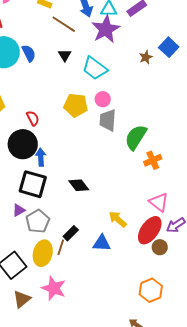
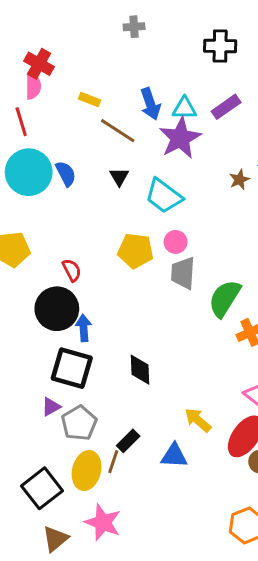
black diamond: (79, 185) -> (140, 370), turned 35

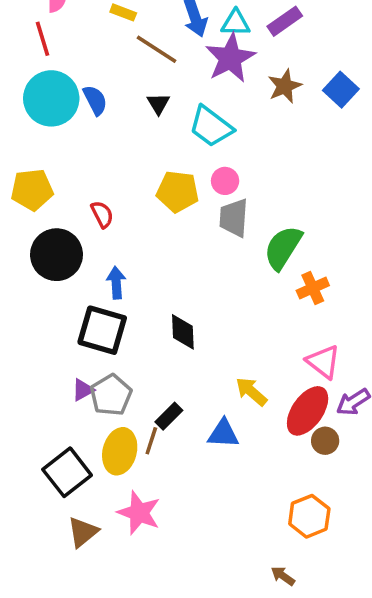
brown star: (239, 180) -> (285, 86), moved, size x1.4
black circle: (57, 309) -> (57, 255), moved
purple triangle: (51, 407) -> (83, 390), moved

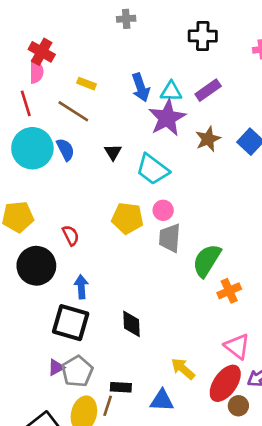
brown line: (157, 49) -> (73, 111), moved
black rectangle: (169, 416) -> (121, 387), turned 48

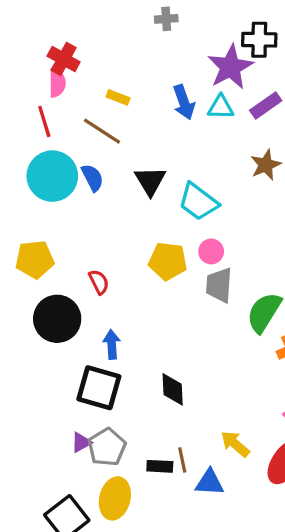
purple star: (167, 118) -> (230, 67), moved
black triangle: (113, 152) -> (150, 181), size x1.5
brown line: (108, 406) -> (182, 460), moved, turned -30

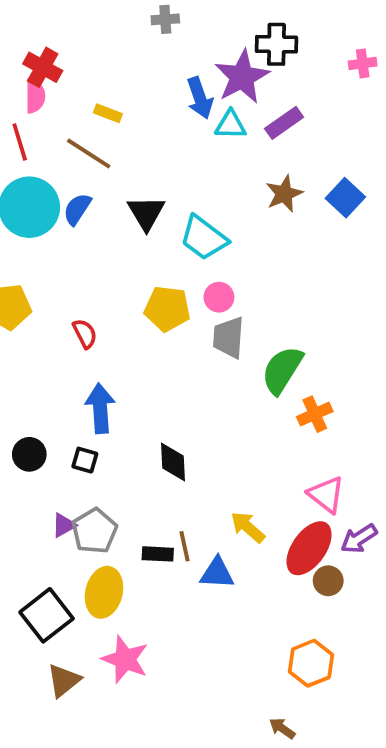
blue arrow: (184, 102) -> (200, 98), moved
blue semicircle: (92, 178) -> (77, 209), turned -120
black circle: (57, 319) -> (29, 454), moved, size x0.6
blue arrow: (112, 344) -> (100, 408), size x1.4
black square: (99, 388) -> (85, 460), size x0.5

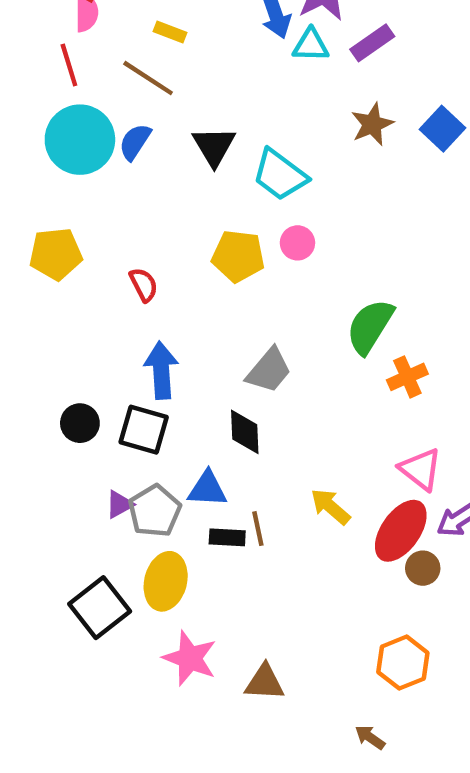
gray trapezoid: (229, 337) -> (269, 370), moved, turned -144
black square: (85, 460) -> (144, 430), size x1.6
blue triangle: (217, 573) -> (207, 489), moved
brown triangle: (64, 680) -> (265, 682), moved, turned 42

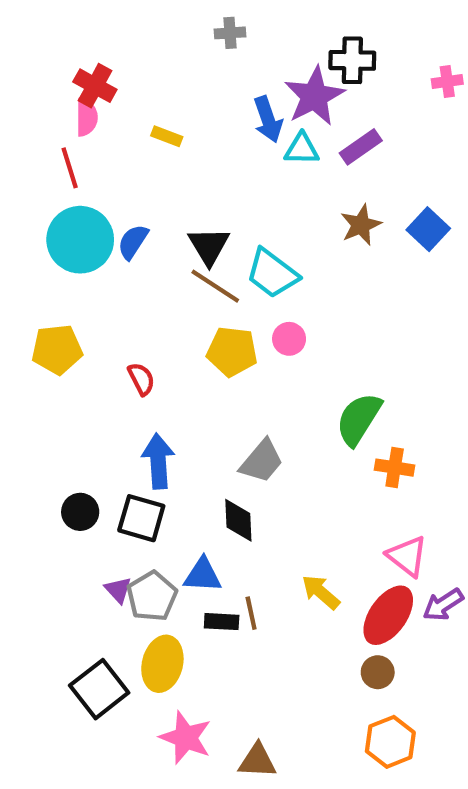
brown line: (148, 78) -> (215, 286), moved
orange cross: (407, 377) -> (395, 468), turned 33
purple triangle: (119, 504) -> (118, 590), turned -44
brown circle: (423, 568) -> (378, 672), moved

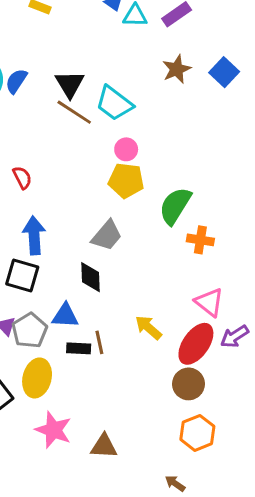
yellow pentagon: (232, 352) -> (126, 181), moved
brown circle: (378, 672) -> (188, 384), size x1.4

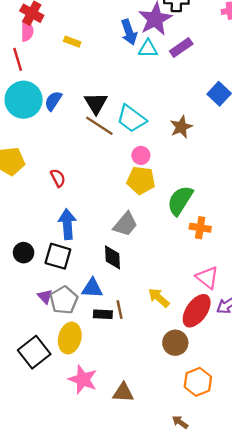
brown star: (177, 69) -> (181, 127), moved
brown circle: (188, 384) -> (175, 343), moved

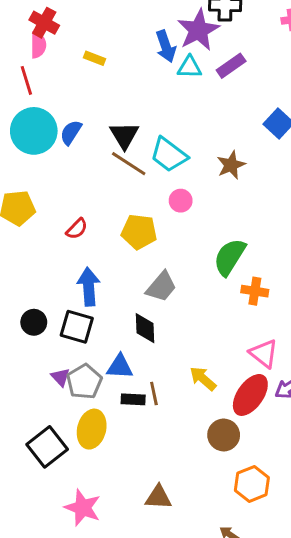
red semicircle: (58, 178) -> (77, 229), turned 72
yellow pentagon: (141, 180) -> (139, 232), moved
pink star: (83, 379) -> (83, 508), moved

